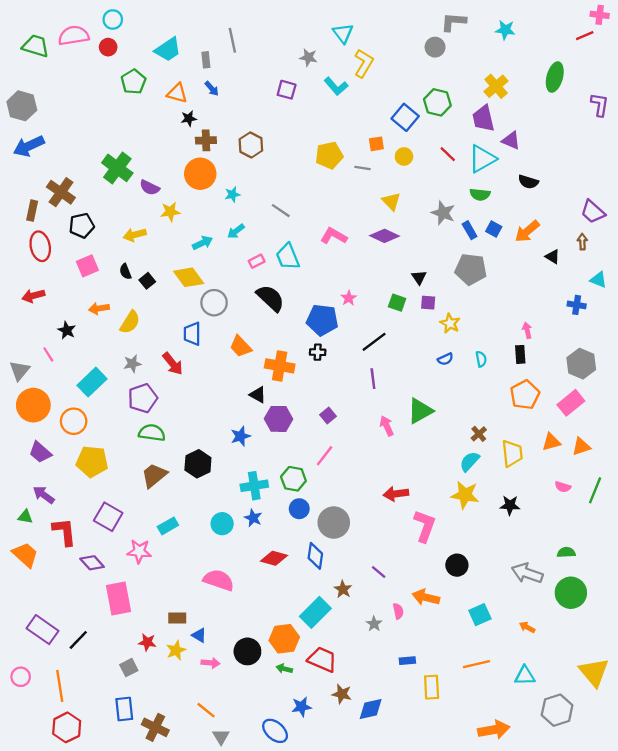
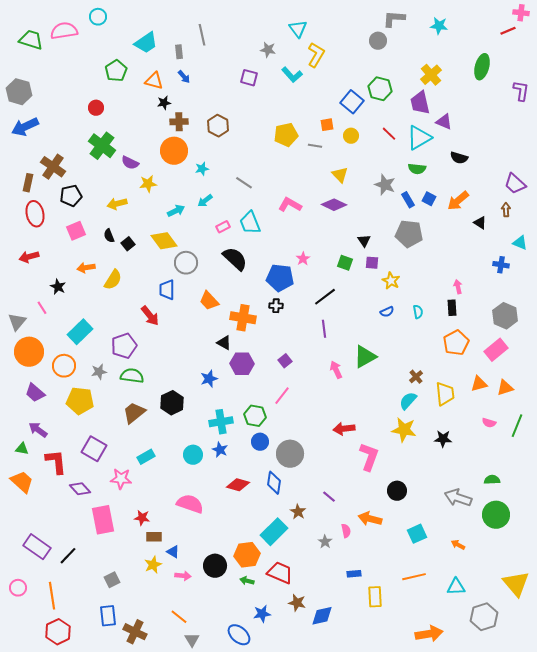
red circle: (108, 47) -> (96, 108), moved
gray star: (132, 364) -> (99, 372), moved
red star: (147, 642) -> (142, 518), moved

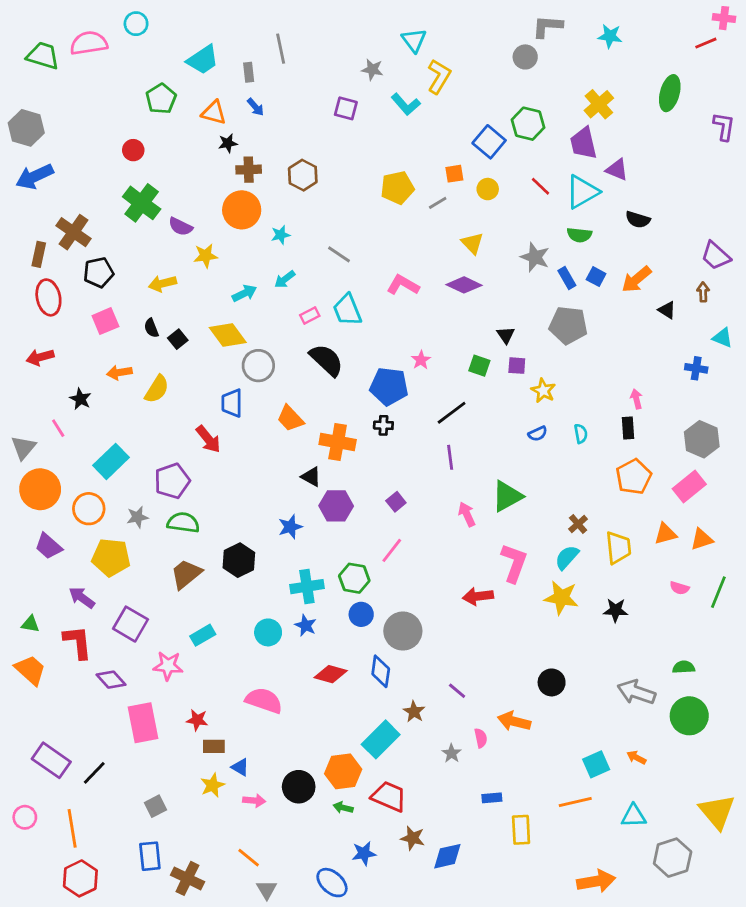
gray line: (315, 146) -> (438, 203), turned -40
purple arrow: (38, 430) -> (82, 598), moved
pink L-shape: (369, 457) -> (514, 563), moved
cyan square: (417, 534) -> (596, 764), moved

